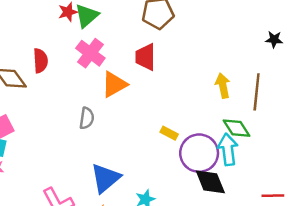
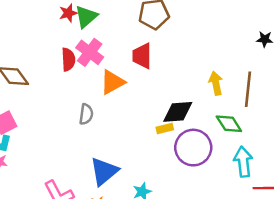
red semicircle: (40, 61) -> (68, 59), moved
yellow rectangle: (169, 133) -> (165, 129), turned -42
cyan arrow: (228, 149) -> (243, 162), moved
black diamond: (210, 182) -> (178, 112), moved, turned -72

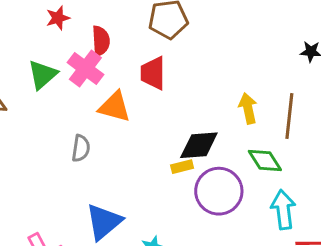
green triangle: (86, 17) -> (43, 75), moved
red semicircle: (68, 59) -> (101, 41), moved
orange triangle: (112, 82) -> (115, 107), turned 44

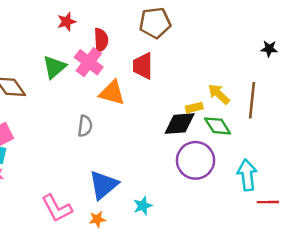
yellow arrow: (248, 108) -> (219, 94), turned -35
green diamond: (265, 160) -> (218, 126), moved
yellow rectangle: (182, 167) -> (194, 108), moved

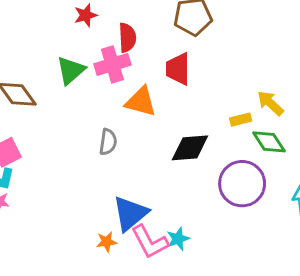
pink cross: (89, 62) -> (112, 64), turned 36
black diamond: (180, 124) -> (190, 148), moved
pink L-shape: (57, 208) -> (150, 242), moved
orange star: (97, 219) -> (106, 242), moved

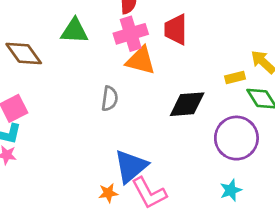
pink cross: (112, 64) -> (131, 34), moved
green triangle: (71, 70) -> (74, 31), turned 44
cyan star: (178, 239) -> (231, 190), moved

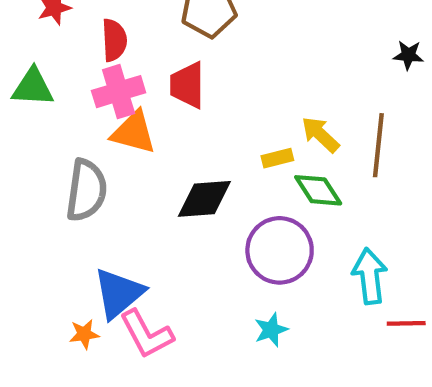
gray semicircle: (110, 99) -> (86, 190), size x1.6

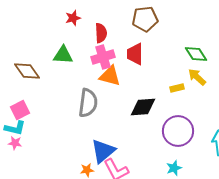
green diamond: (318, 190) -> (196, 54), moved

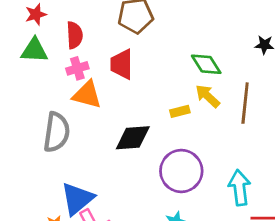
green triangle: (63, 55) -> (34, 50), moved
pink cross: (103, 57) -> (77, 68), size x0.7

